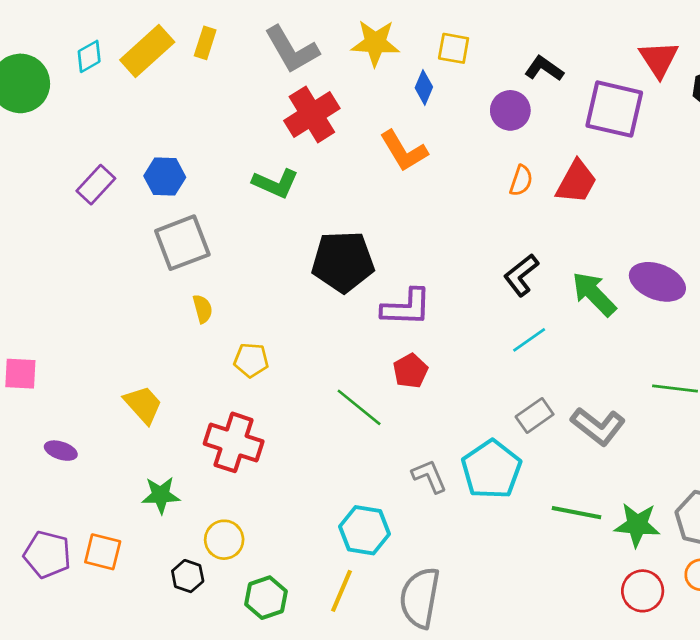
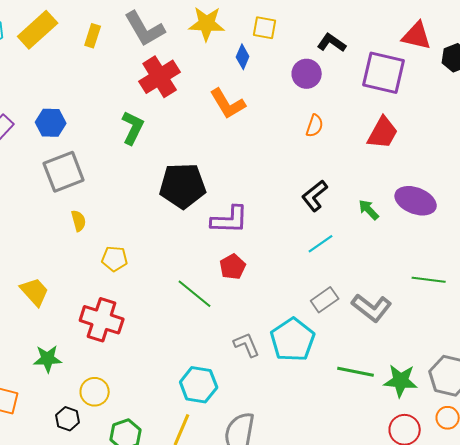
yellow rectangle: (205, 43) -> (93, 36), moved
red triangle: (659, 59) -> (417, 36), turned -44
red trapezoid: (576, 182) -> (383, 133), moved
green L-shape: (275, 183) -> (133, 128), turned -88
green arrow: (594, 294) -> (369, 210), size x0.6

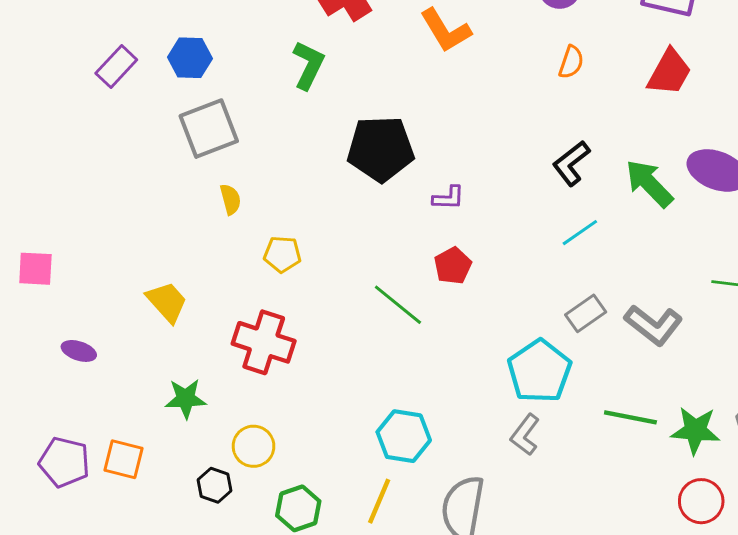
green arrow: (369, 210) -> (649, 183), size x1.6
purple L-shape: (230, 220) -> (448, 198), size x0.6
gray L-shape: (247, 345) -> (525, 435), moved, turned -120

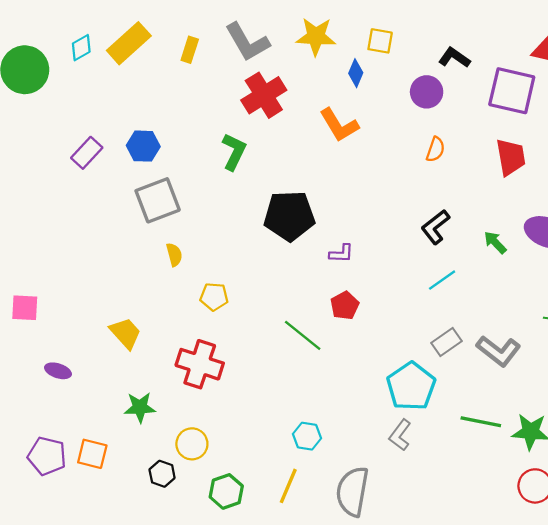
red trapezoid: (669, 72) -> (511, 157), turned -39
green arrow: (649, 183) -> (495, 242), size x0.6
cyan hexagon: (404, 436) -> (307, 436), size x0.7

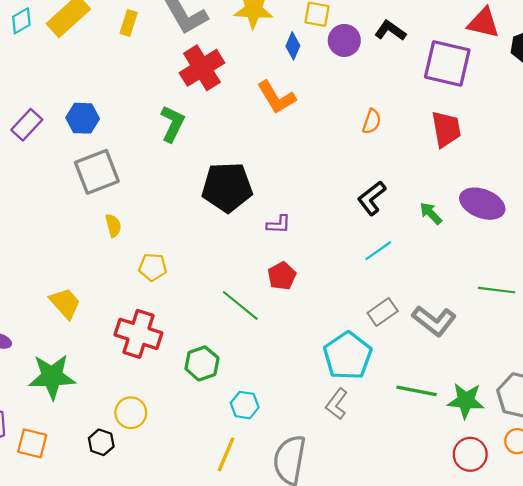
purple circle: (427, 92) -> (344, 40), moved
green star: (140, 407) -> (52, 377), moved, size x1.5
orange square: (92, 454) -> (32, 443), moved
green hexagon: (226, 491) -> (202, 363), moved

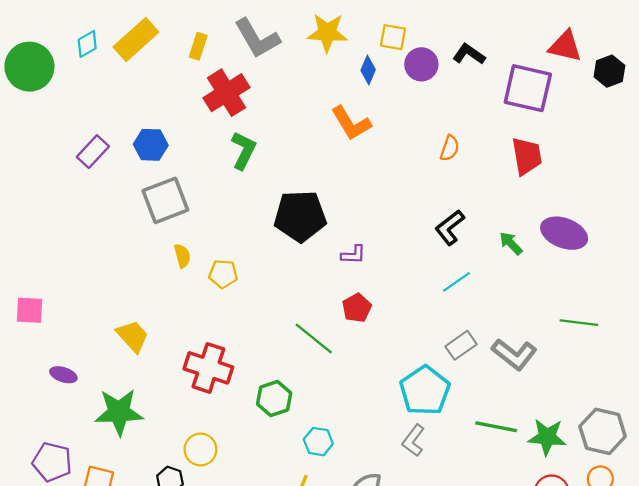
red cross: (202, 68) -> (227, 93), moved
yellow pentagon: (153, 267) -> (223, 274), moved

